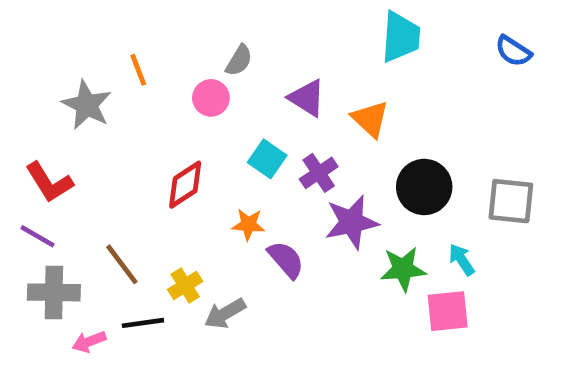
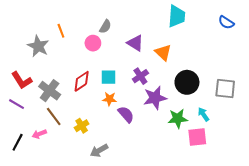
cyan square: (267, 159) -> (108, 77), moved, turned -35
gray cross: (54, 292) -> (50, 91), moved, turned 35
gray arrow: (225, 314) -> (99, 151), moved
black line: (143, 323) -> (18, 142), moved, turned -54
pink arrow: (89, 342) -> (39, 134), moved

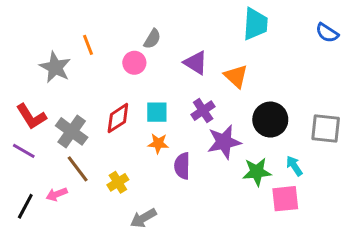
purple semicircle: (126, 114) -> (182, 166), turned -138

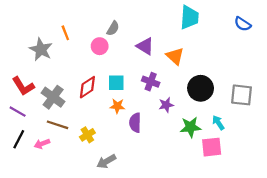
purple cross: (203, 111) -> (151, 82), turned -35
purple star: (224, 142) -> (166, 105), size x0.6
brown line: (78, 169) -> (58, 125), turned -35
black line: (25, 206) -> (19, 139), moved

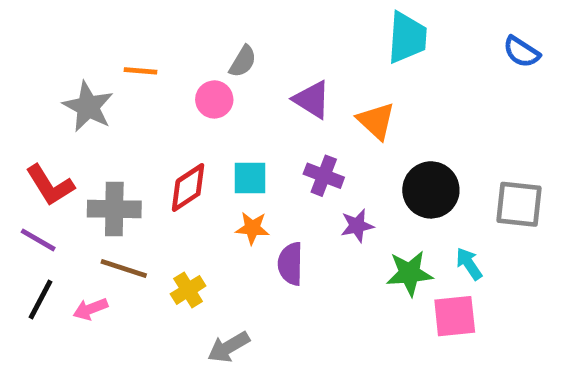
orange line: (65, 33) -> (140, 71), turned -64
gray cross: (53, 97) -> (114, 209), turned -35

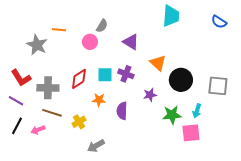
orange triangle: (376, 121) -> (158, 63), moved
purple cross: (324, 176) -> (126, 74), moved
orange star: (252, 228) -> (99, 100), moved
cyan arrow: (469, 264) -> (197, 111), turned -128

